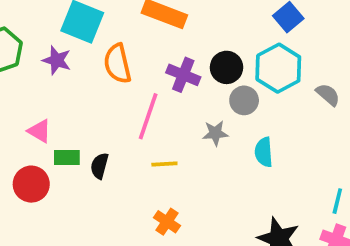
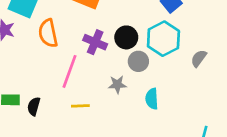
gray semicircle: (328, 95) -> (199, 58), turned -96

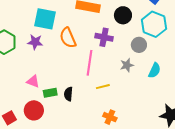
black circle: (126, 37) -> (123, 15), moved
cyan semicircle: (152, 99) -> (155, 70), turned -140

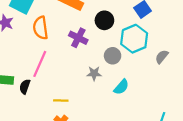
pink line: (89, 63) -> (40, 64), moved
yellow line: (103, 87) -> (61, 101), moved

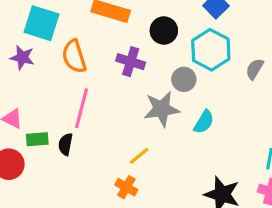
gray star: (94, 73) -> (162, 109), size x1.6
yellow line: (61, 101) -> (139, 156), moved, turned -32

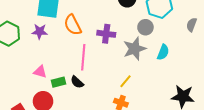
purple cross: (131, 62) -> (106, 34), moved
gray semicircle: (255, 69) -> (192, 25), moved
black semicircle: (66, 144) -> (77, 82), turned -48

